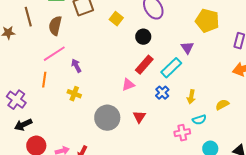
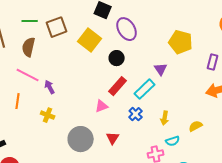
yellow square: (116, 19) -> (90, 40), size x1.6
pink line: (54, 54) -> (28, 75), turned 60

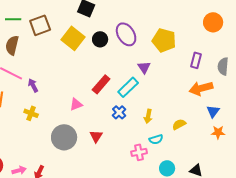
purple ellipse: (127, 29) -> (126, 34), moved
black circle: (117, 58) -> (100, 39), moved
pink triangle: (102, 106) -> (76, 104), moved

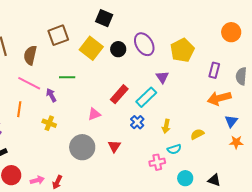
green line: (13, 19) -> (67, 77), moved
yellow pentagon: (164, 40) -> (182, 50), turned 30

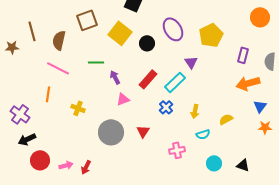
black circle: (118, 49) -> (147, 43), moved
purple arrow: (51, 95) -> (115, 77), moved
pink cross: (157, 162) -> (177, 150), moved

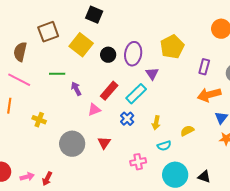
purple ellipse: (173, 29) -> (133, 54), moved, turned 40
pink triangle: (123, 99) -> (94, 110), moved
cyan circle: (214, 163) -> (175, 175), size x1.6

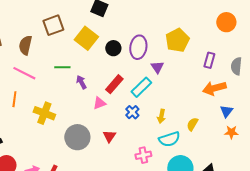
yellow cross: (39, 120) -> (44, 113), size x1.5
yellow semicircle: (187, 131) -> (192, 124), turned -32
cyan semicircle: (164, 146) -> (169, 139), size x1.5

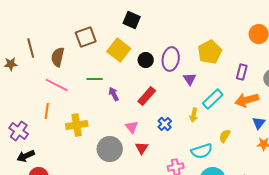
cyan rectangle: (141, 87) -> (213, 99), moved
pink triangle: (99, 103) -> (132, 127), moved, turned -48
yellow cross: (44, 113) -> (77, 125), turned -30
yellow arrow: (161, 116) -> (194, 115), moved

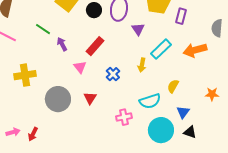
purple rectangle: (242, 72) -> (181, 16), moved
green line: (95, 79) -> (43, 29), turned 35
blue triangle: (259, 123) -> (183, 112), moved
pink triangle: (132, 127) -> (80, 67), moved

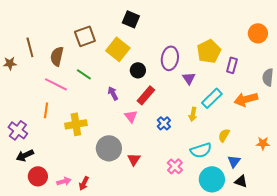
black circle: (94, 10) -> (138, 70), moved
green line: (43, 29) -> (84, 74), moved
red triangle: (90, 98) -> (134, 159), moved
pink cross: (124, 117) -> (175, 166), turned -35

